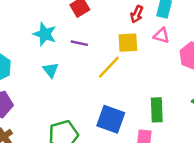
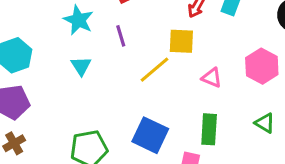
pink triangle: (161, 36) -> (212, 78), moved
purple line: (79, 43) -> (121, 36), turned 56

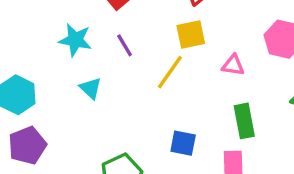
blue square: (150, 135) -> (183, 143), size x0.7

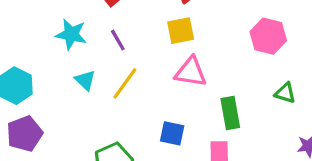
pink triangle: (233, 65) -> (191, 72), moved, size x1.5
yellow line: (170, 72) -> (125, 83), moved

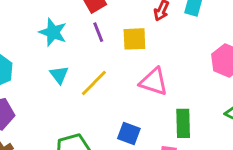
yellow square: (181, 31) -> (134, 39), moved
purple line: (118, 40) -> (98, 32), moved

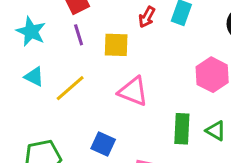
cyan triangle: (59, 75) -> (34, 77), turned -30
green rectangle: (183, 123) -> (182, 129), moved

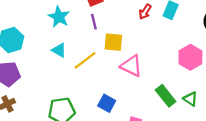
yellow square: (116, 45) -> (113, 42), moved
green rectangle: (182, 129) -> (166, 96), turned -45

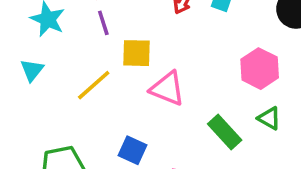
cyan triangle: (59, 50) -> (32, 70), moved, turned 42
green triangle: (190, 99) -> (269, 118), moved

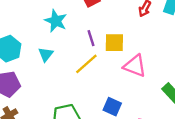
purple line: (103, 23) -> (91, 38), moved

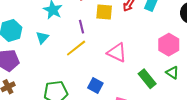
yellow square: (114, 43) -> (104, 12), moved

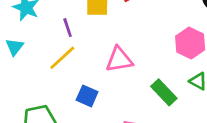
pink triangle: (117, 53) -> (119, 60), turned -30
blue square: (95, 86) -> (87, 96), moved

